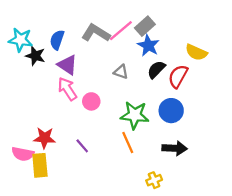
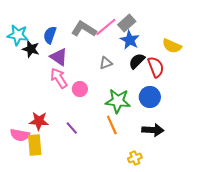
gray triangle: (121, 72) -> (106, 63), turned -40
red semicircle: (178, 76) -> (156, 67), turned 130

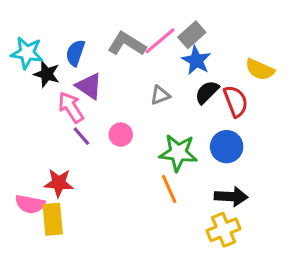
pink arrow: (59, 78) -> (71, 107), moved
purple line: (72, 128) -> (81, 136), moved
yellow cross: (135, 158) -> (224, 230), moved, size x1.5

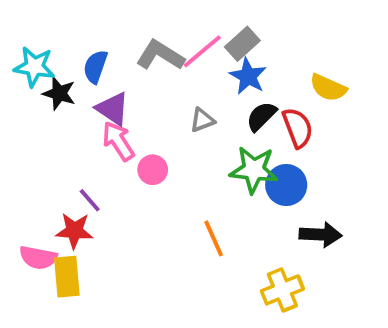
pink arrow: (71, 107) -> (118, 141), moved
purple line: (81, 136) -> (90, 200), moved
green star: (178, 153) -> (254, 170), moved
black arrow: (231, 197) -> (321, 235), moved

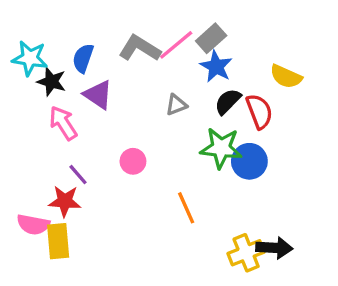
pink arrow: (118, 141) -> (63, 123), moved
pink circle: (153, 170) -> (133, 161), moved
black arrow: (321, 235) -> (274, 248), moved

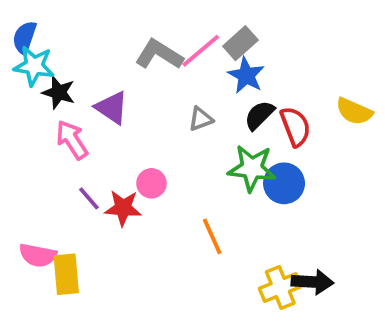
blue semicircle: (83, 58) -> (25, 37), moved
yellow semicircle: (286, 76) -> (354, 111), moved
red star: (65, 201) -> (123, 208), moved

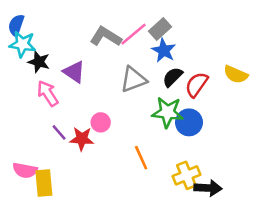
gray triangle: (201, 119) -> (133, 79), size x1.6
red semicircle: (295, 127) -> (197, 85), turned -124
yellow cross: (280, 288) -> (186, 175), moved

